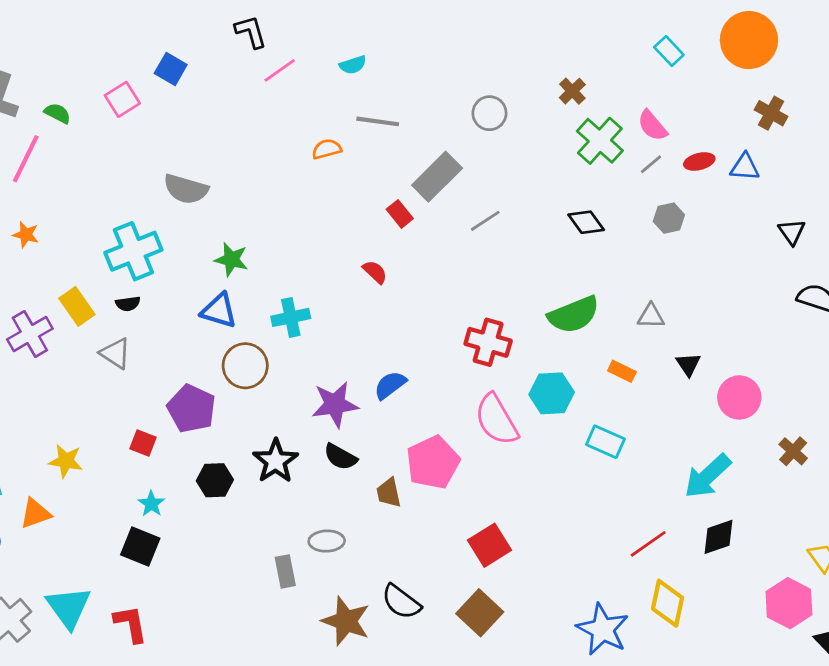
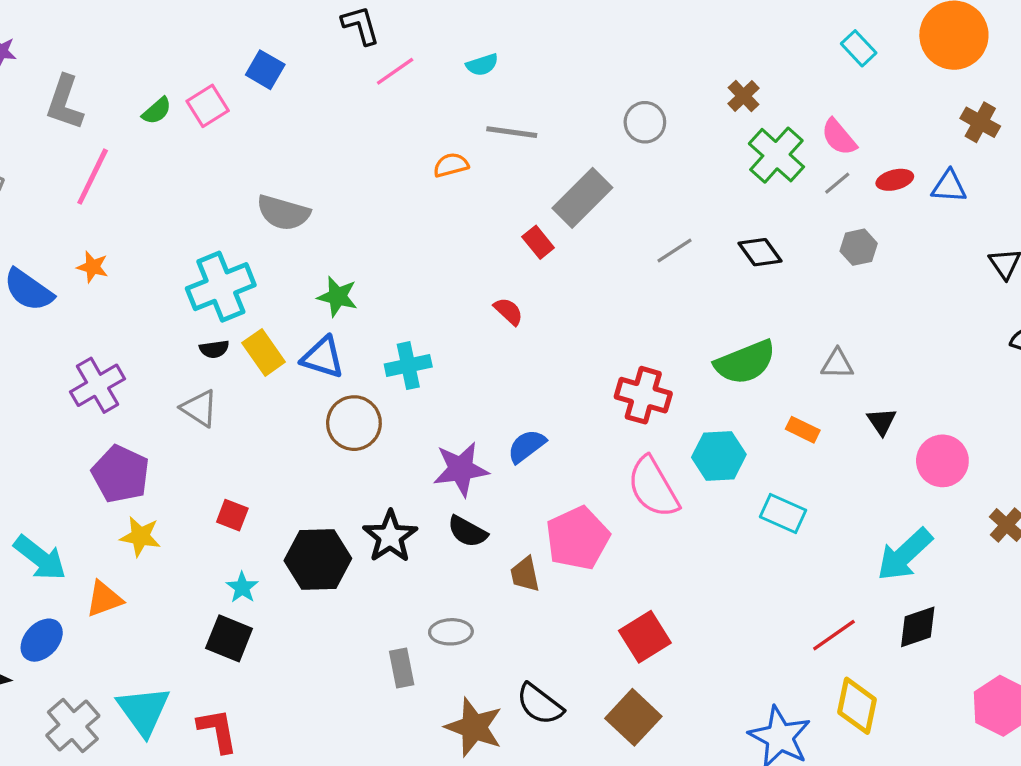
green semicircle: (57, 113) -> (157, 111), moved, turned 112
gray line: (485, 221) -> (675, 250), moved
yellow rectangle: (77, 306) -> (264, 352), moved
purple pentagon: (191, 409) -> (121, 474), moved
black hexagon: (215, 480) -> (318, 560), size x1.5

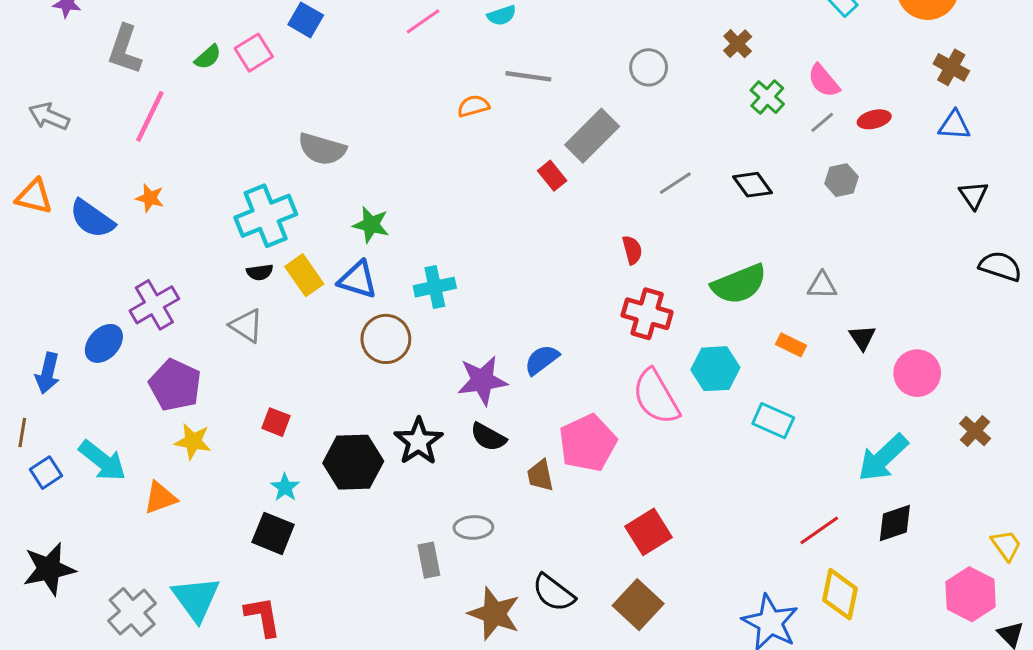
green cross: (776, 155) -> (767, 97), size x0.7
blue triangle: (949, 186) -> (954, 125), moved
red semicircle: (508, 311) -> (632, 250), moved, turned 32
blue ellipse: (42, 640) -> (104, 343), moved

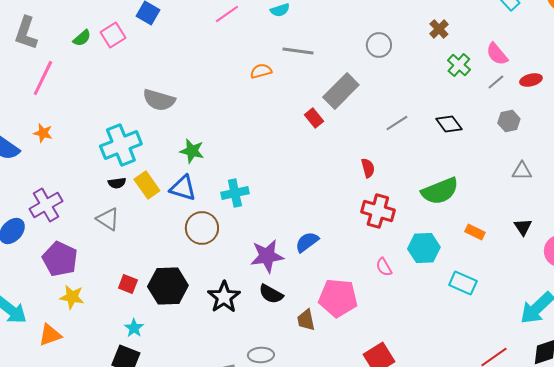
gray triangle: (822, 286) -> (522, 171), moved
pink semicircle: (656, 397) -> (384, 267), size x0.5
pink pentagon: (588, 443) -> (338, 298), turned 30
black hexagon: (353, 462) -> (168, 286), moved

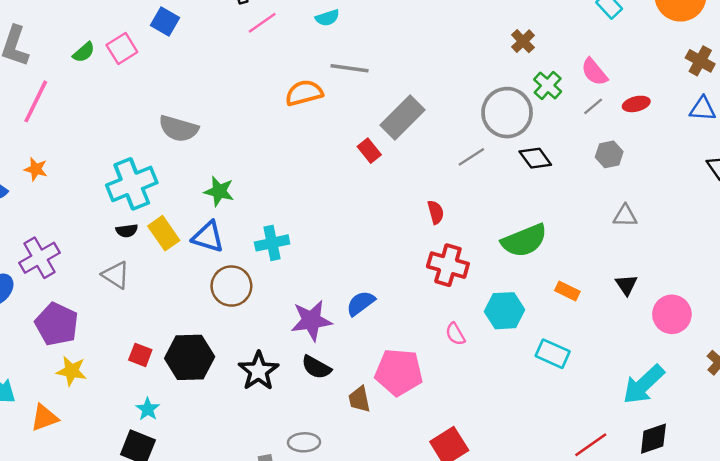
gray circle: (379, 45) -> (507, 113), moved, size x1.6
orange semicircle: (261, 71) -> (304, 93), size x1.4

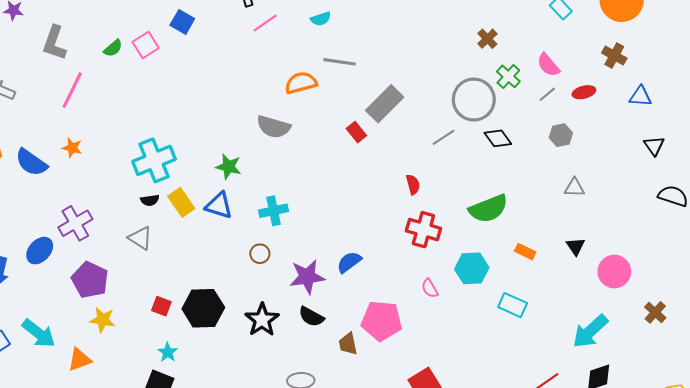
brown cross: (700, 61) -> (614, 56), moved
gray semicircle: (179, 129) -> (274, 127), moved
brown circle: (231, 286) -> (260, 254), moved, size x0.6

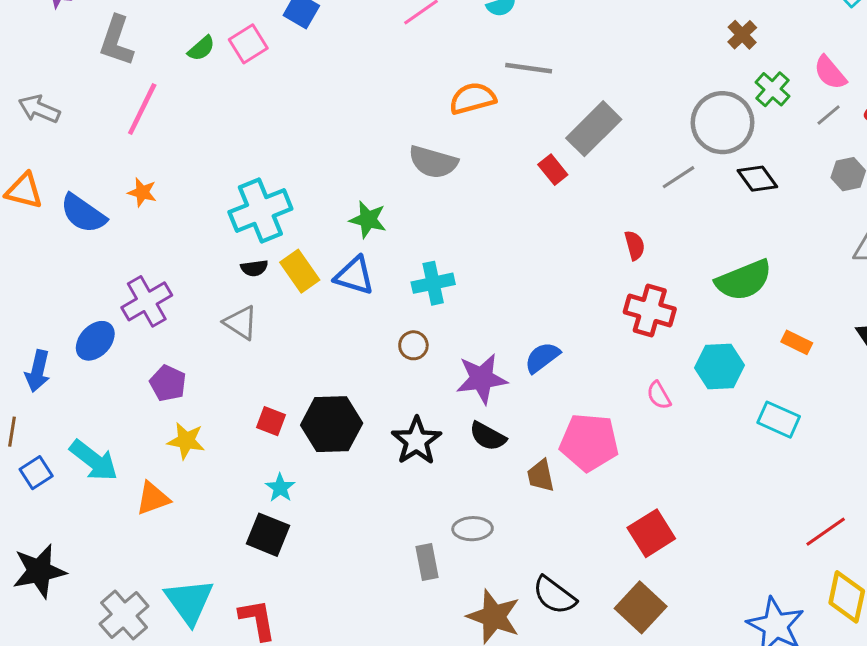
purple pentagon: (90, 280) -> (168, 383), size x0.7

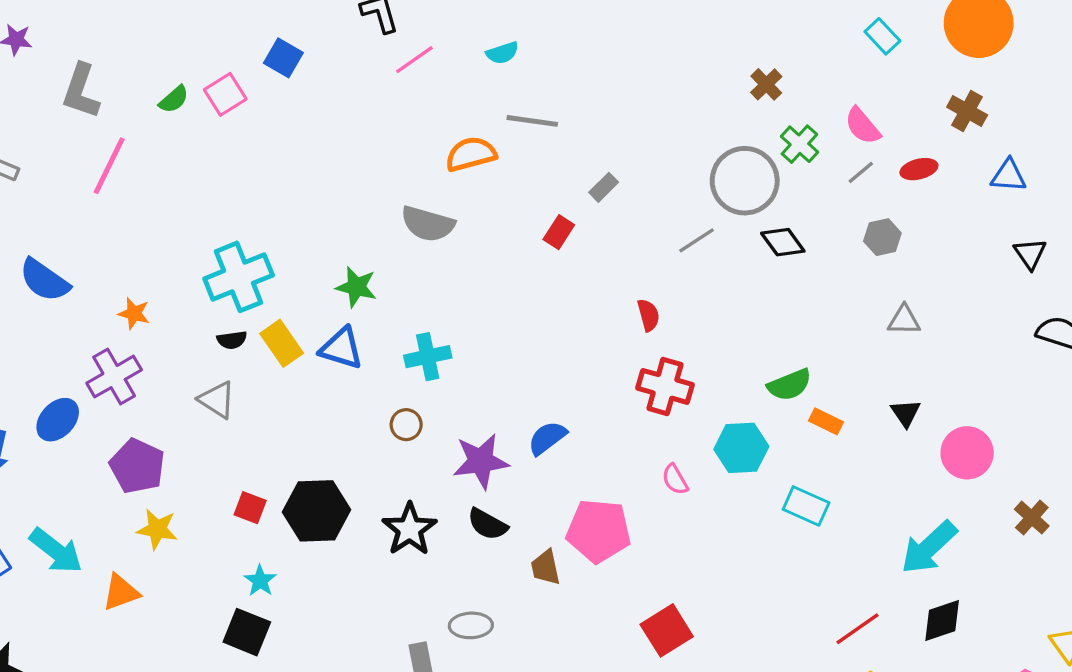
gray rectangle: (594, 129) -> (604, 187), size x0.5
red rectangle: (553, 170) -> (559, 232), turned 72
orange star: (142, 192) -> (134, 313), moved
green semicircle: (744, 280) -> (789, 385), moved, size x0.7
purple pentagon: (168, 383) -> (137, 466), size x1.4

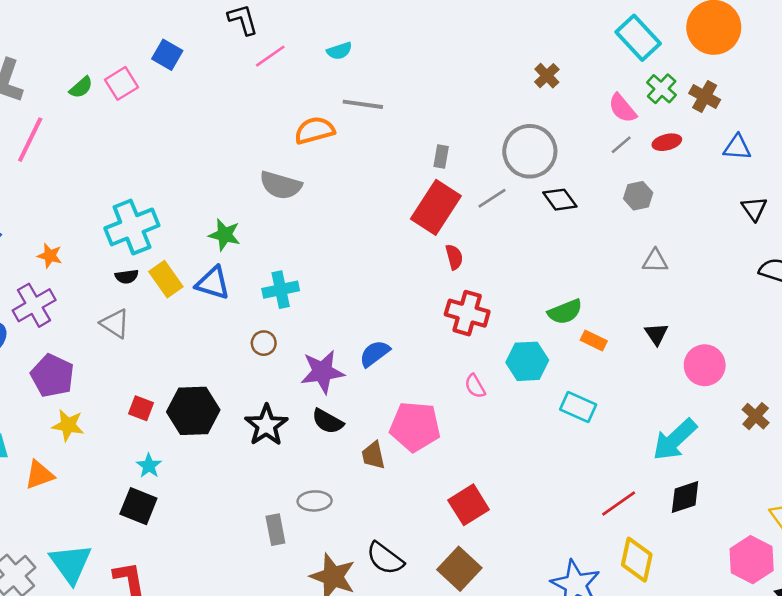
cyan rectangle: (882, 36) -> (638, 38), size x1.6
green cross: (799, 144) -> (662, 89), moved
gray rectangle: (604, 187) -> (441, 157), moved, turned -35
red rectangle: (559, 232) -> (436, 207), moved, size x2.0

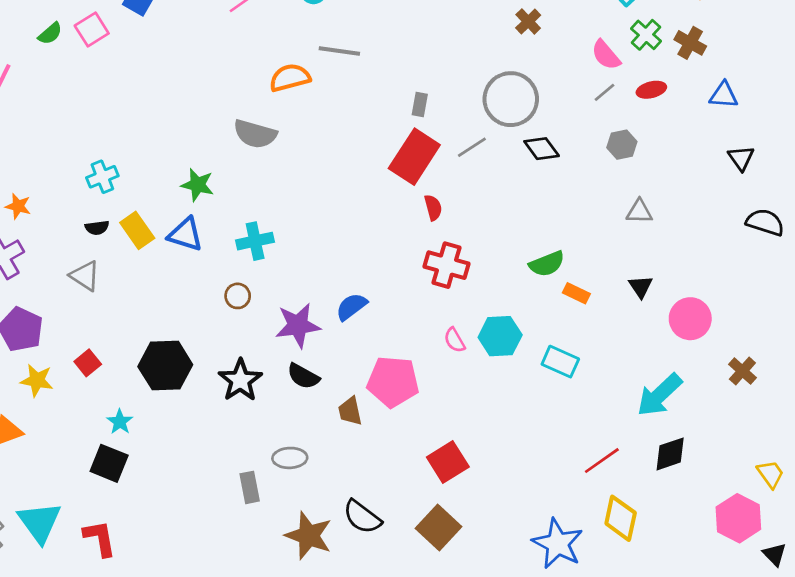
cyan cross: (132, 227) -> (102, 177), size x0.6
cyan hexagon: (527, 361) -> (500, 336), moved
red square: (141, 408) -> (88, 363), moved, turned 30

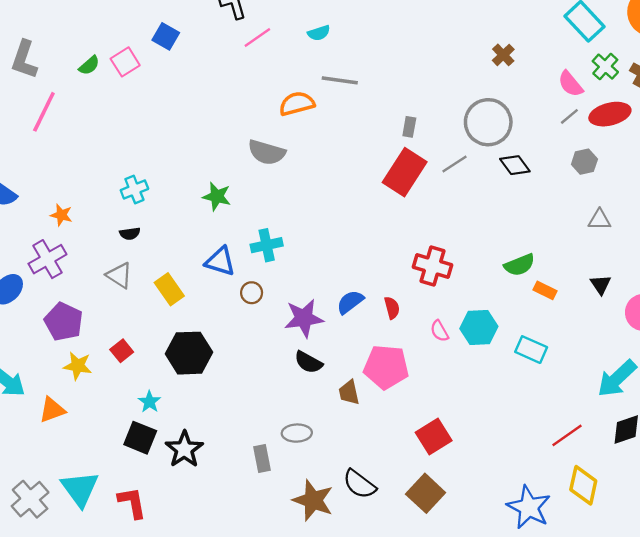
red ellipse: (651, 90) -> (610, 114), size x1.6
red semicircle: (433, 208) -> (392, 308), moved
yellow rectangle: (137, 230) -> (169, 289), moved
blue triangle: (185, 234) -> (220, 261), moved
black star: (240, 380) -> (184, 449), moved

